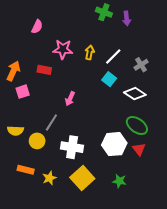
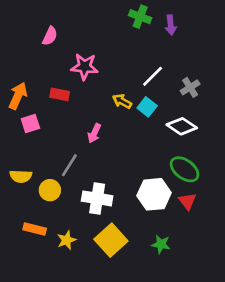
yellow arrow: (90, 52) -> (122, 101), moved, turned -72

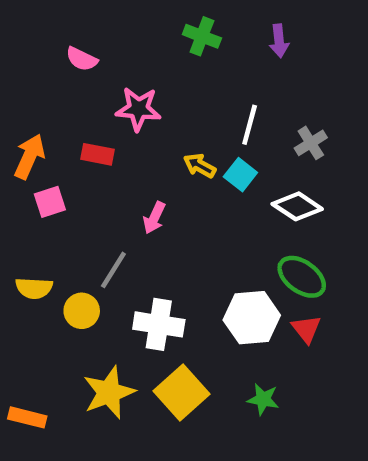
green cross: (140, 17) -> (202, 36), moved
pink semicircle: (50, 36) -> (82, 59), turned 90
white line: (153, 76) -> (250, 125), turned -30
orange rectangle: (35, 229) -> (27, 417), moved
yellow star: (67, 240) -> (109, 392), size x1.6

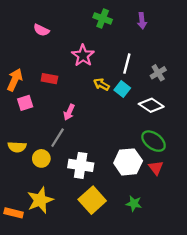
pink star: (138, 109) -> (83, 55), moved, turned 30
pink arrow: (154, 218) -> (69, 112), moved
yellow star: (109, 392) -> (40, 200), moved

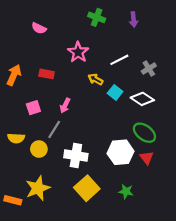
white line: (127, 64) -> (119, 60), turned 48
cyan square: (122, 89) -> (115, 92), moved
pink square: (25, 103) -> (33, 108), moved

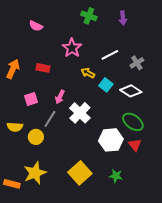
white cross: (76, 156) -> (80, 113), moved, turned 35

